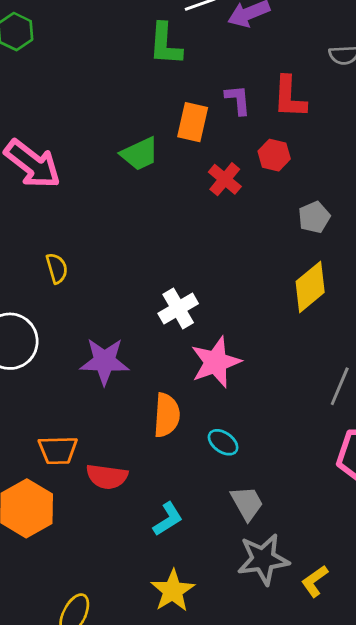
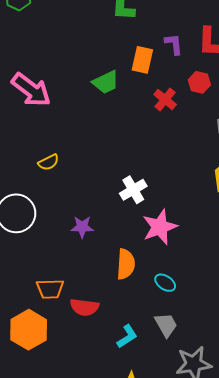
yellow semicircle: (57, 268) -> (49, 162), turned 80
purple star: (104, 361) -> (82, 227), size x0.7
gray trapezoid: (247, 503) -> (166, 325), moved

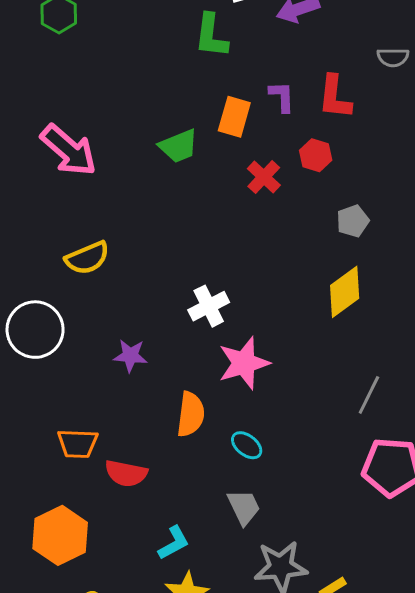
yellow semicircle: (49, 162) -> (87, 258), size x1.4
orange hexagon: (29, 330) -> (60, 535), moved
cyan L-shape: (127, 336) -> (174, 543), moved

